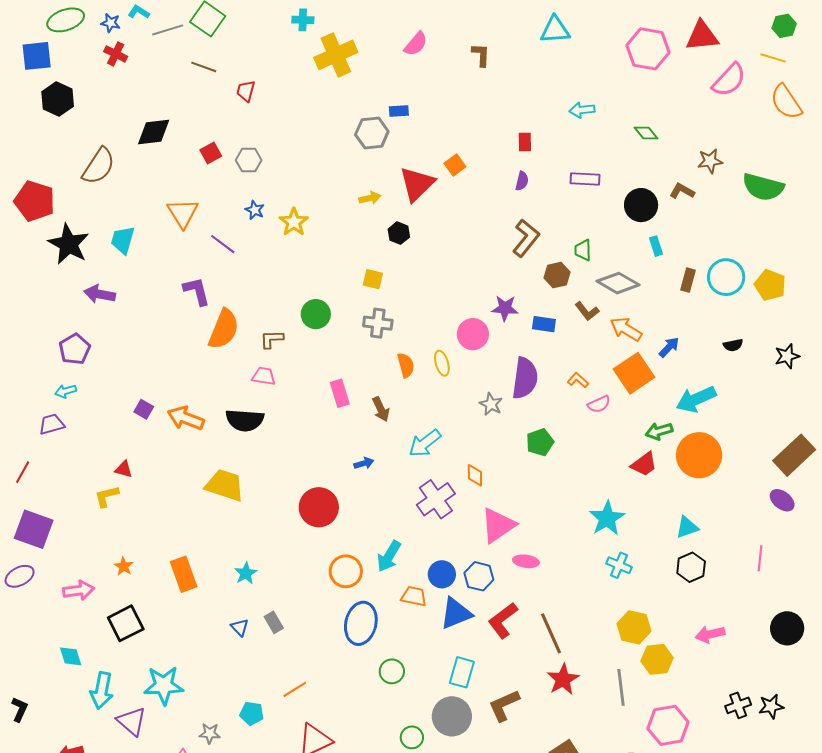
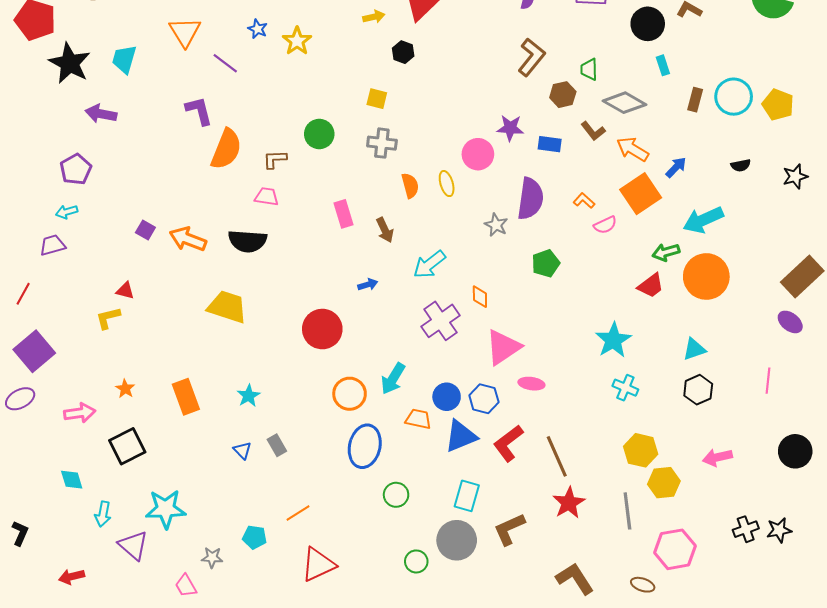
purple square: (34, 529) -> (34, 351), turned 30
cyan arrow: (102, 690) -> (103, 514), size x0.7

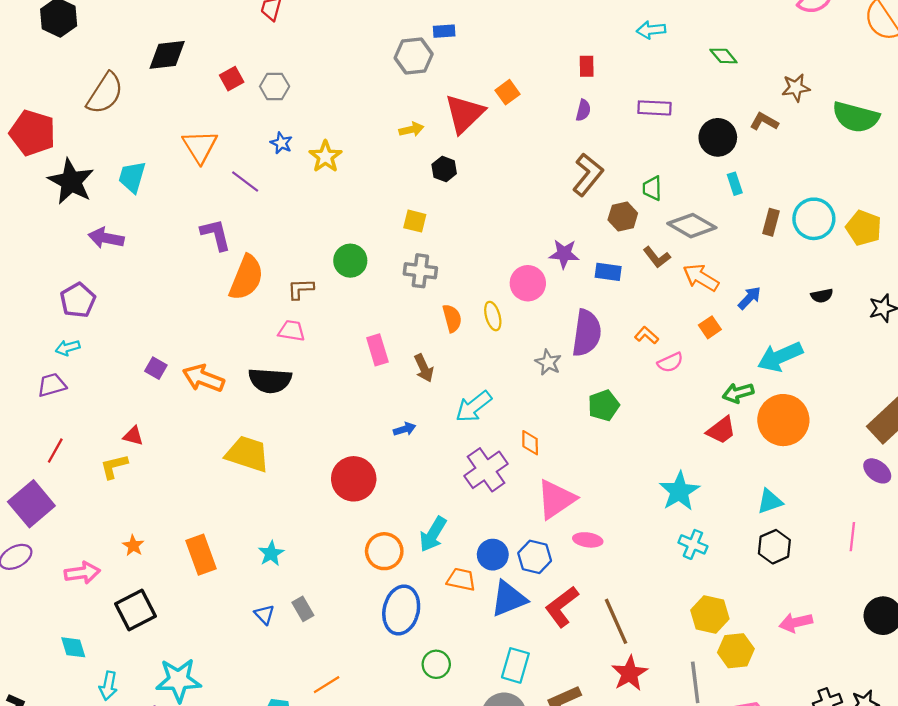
orange square: (641, 194) -> (710, 327), size x0.5
red line: (23, 294) -> (55, 451), moved

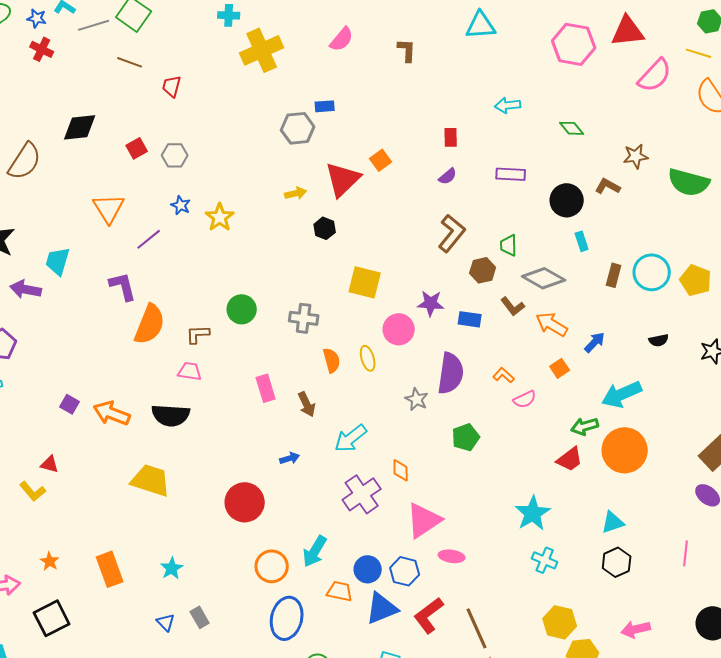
purple semicircle: (583, 110) -> (448, 176), turned 36
cyan trapezoid: (132, 177) -> (58, 261), moved
purple line: (245, 181) -> (149, 239), turned -76
yellow square: (415, 221) -> (365, 282), moved, size x1.6
yellow L-shape: (114, 466) -> (33, 491), turned -116

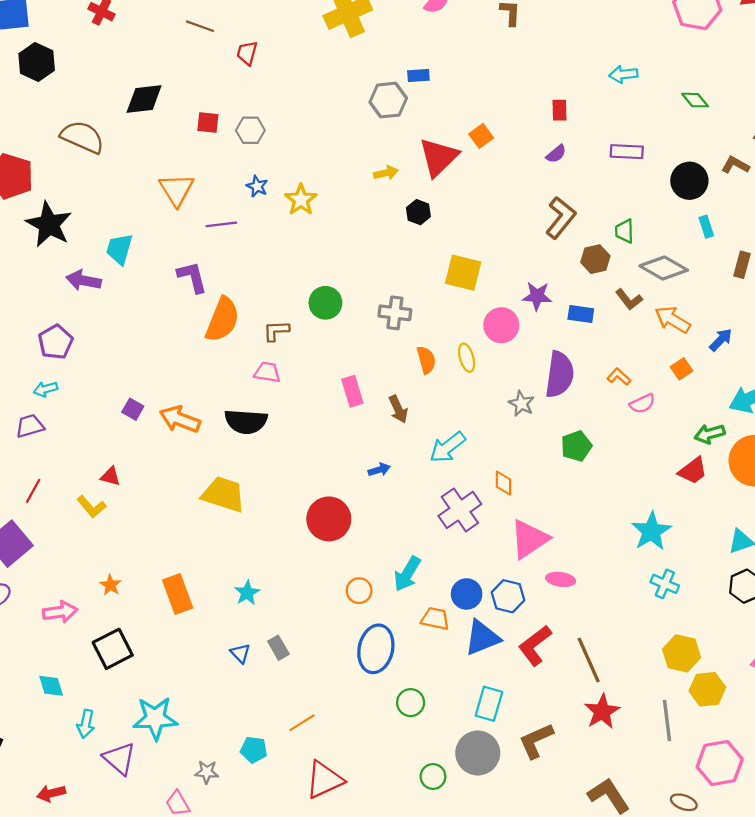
red square: (137, 148) -> (208, 122), turned 35
brown semicircle: (25, 161) -> (82, 137), turned -99
purple line: (149, 239) -> (221, 224), turned 32
orange circle: (272, 566) -> (359, 591), size x0.7

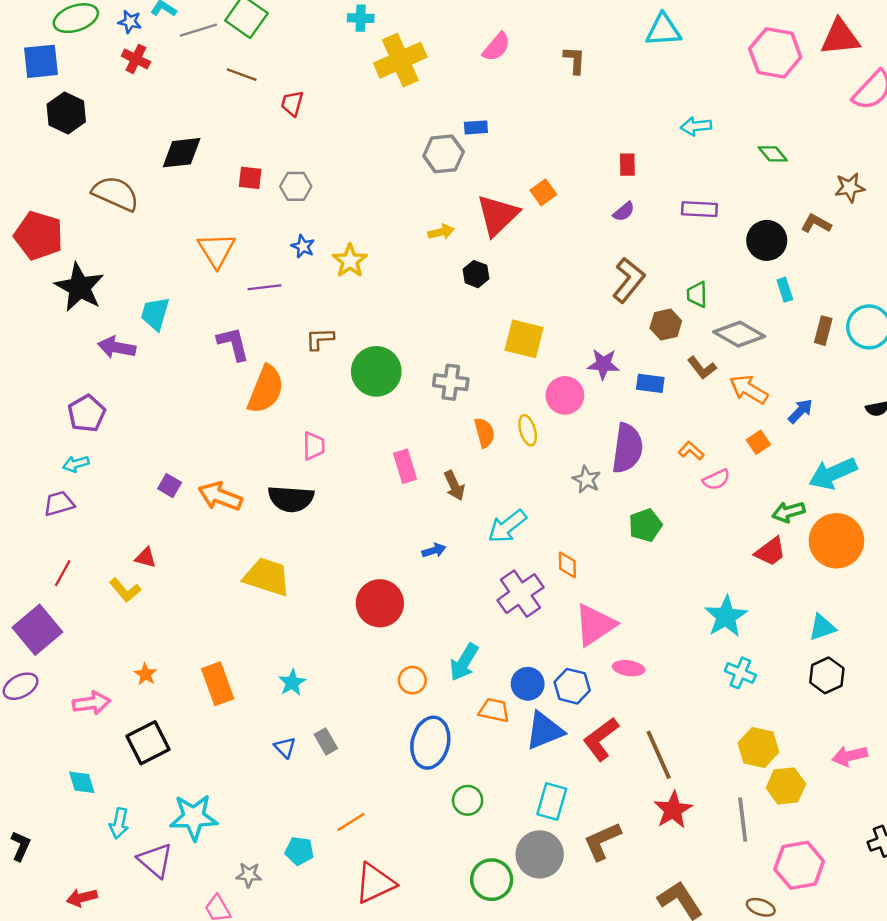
green circle: (325, 303) -> (376, 371), size x1.4
brown L-shape: (276, 331) -> (320, 339), moved
pink trapezoid: (267, 372) -> (314, 446), turned 80
green circle: (433, 777) -> (492, 880), size x1.5

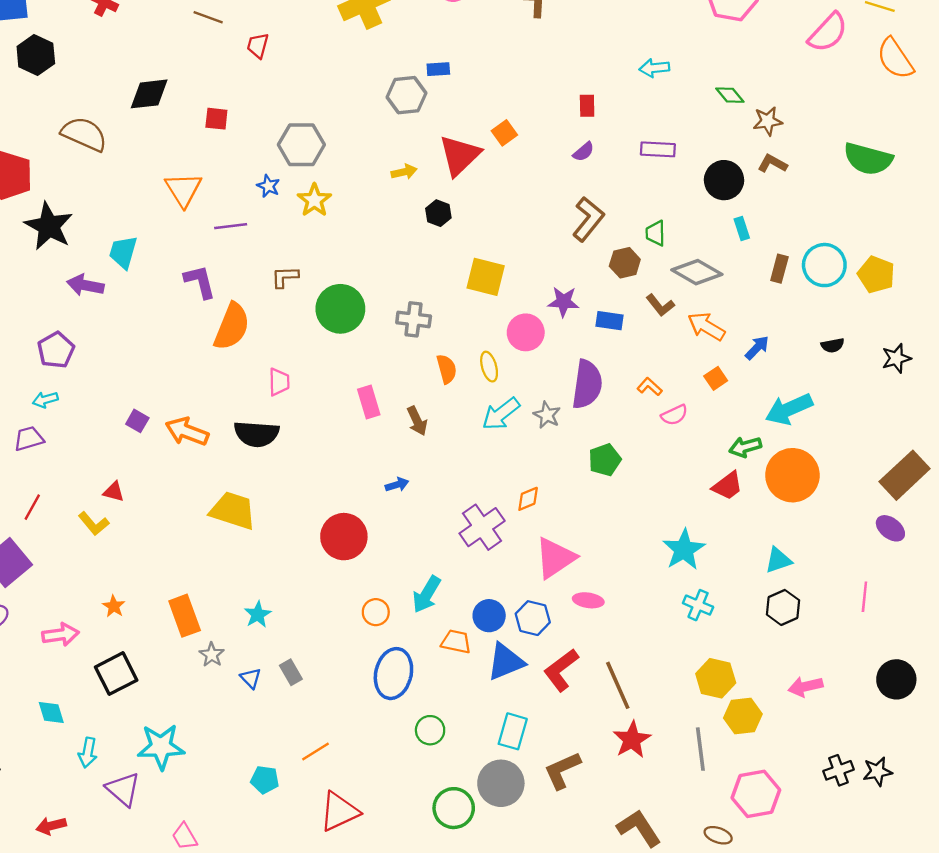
gray hexagon: (296, 186) -> (301, 145), moved, size x1.5
brown star: (850, 188) -> (768, 121), moved
cyan arrow: (507, 526) -> (501, 414), moved
orange diamond: (567, 565) -> (528, 499), turned 68
gray star: (249, 875) -> (212, 655), moved, turned 30

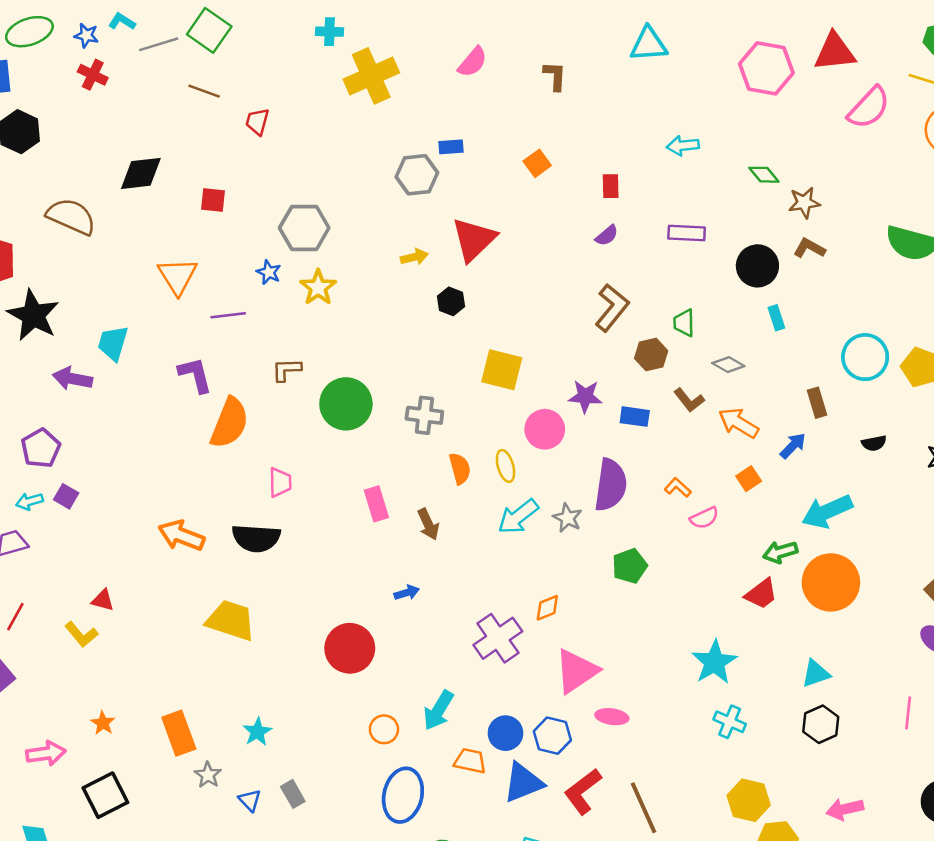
orange square: (504, 133) -> (537, 163), moved
brown rectangle: (779, 269) -> (817, 403), moved, turned -32
gray diamond: (697, 272) -> (728, 365), size x0.6
purple square: (137, 421) -> (66, 496), moved

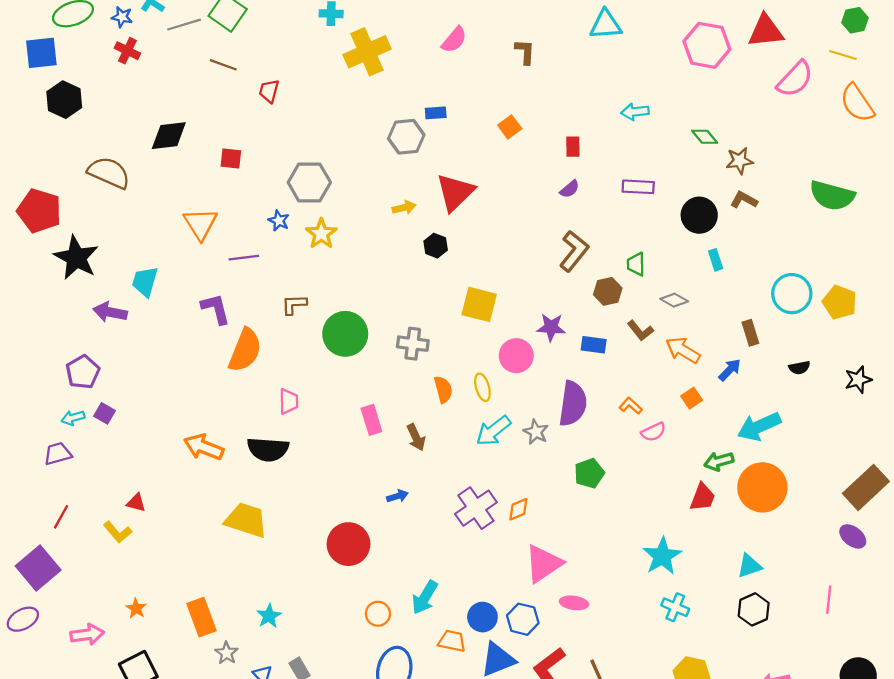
red trapezoid: (761, 594) -> (702, 497), turned -32
purple cross: (498, 638) -> (476, 508), moved

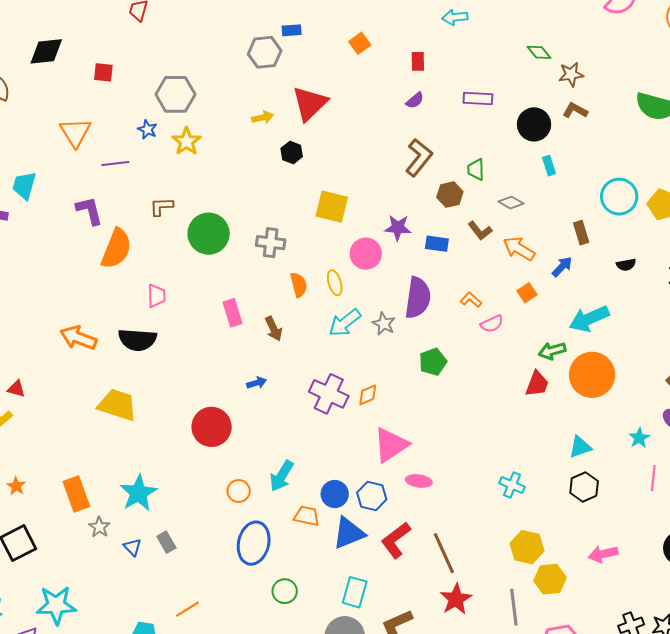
cyan arrow: (635, 112) -> (455, 17), moved
purple cross: (476, 508) -> (329, 394), turned -30
cyan star: (662, 556) -> (639, 438), moved, size x0.6
cyan star: (269, 616) -> (138, 493), size x1.6

